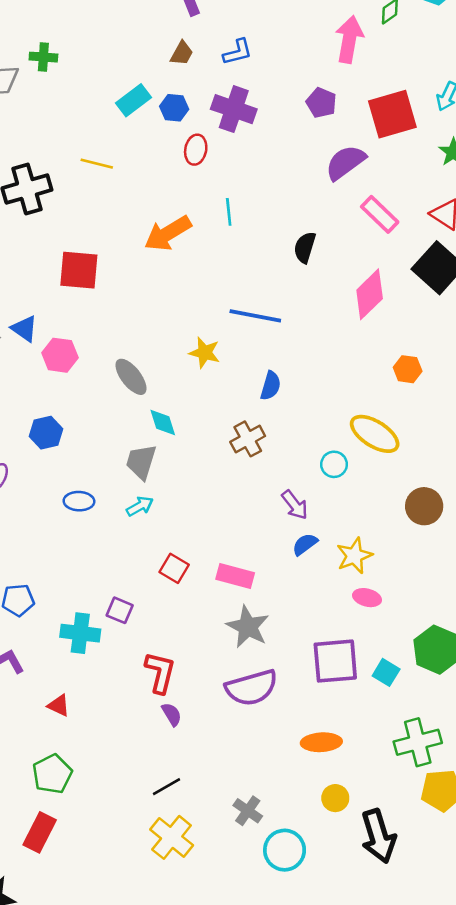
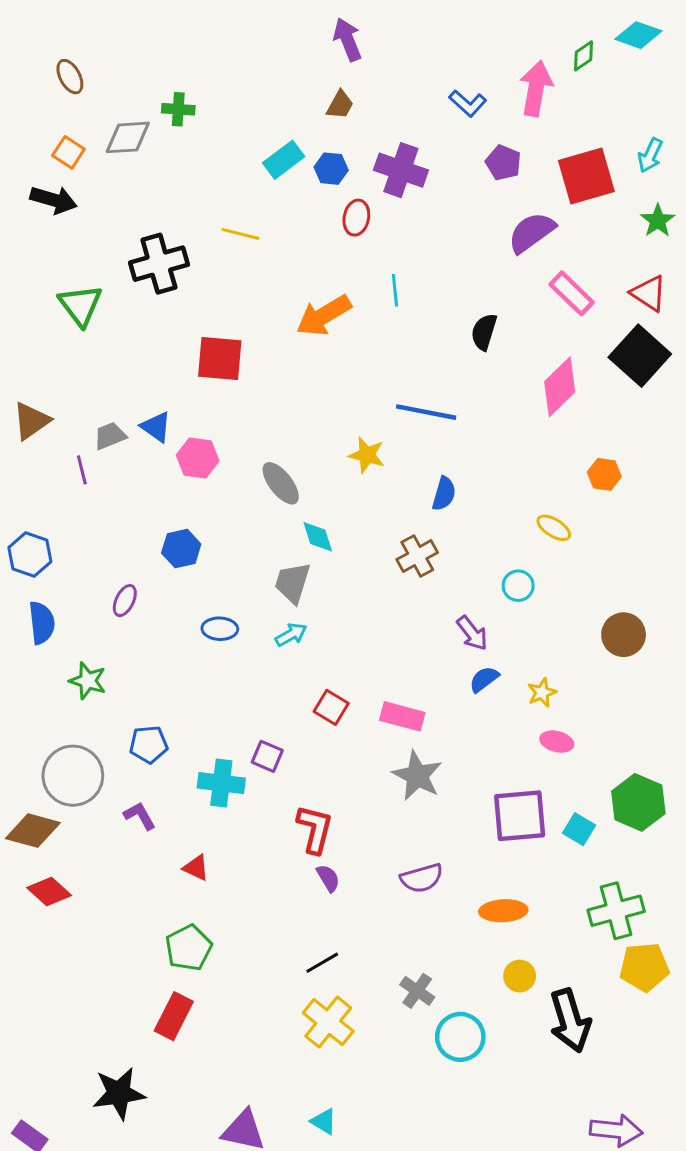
blue L-shape: (238, 52) -> (468, 103), moved, turned 56
yellow ellipse: (375, 434) -> (554, 528), moved, size x0.6
yellow star: (354, 556) -> (542, 693), size x0.7
purple semicircle: (252, 688) -> (422, 878), moved, size x0.7

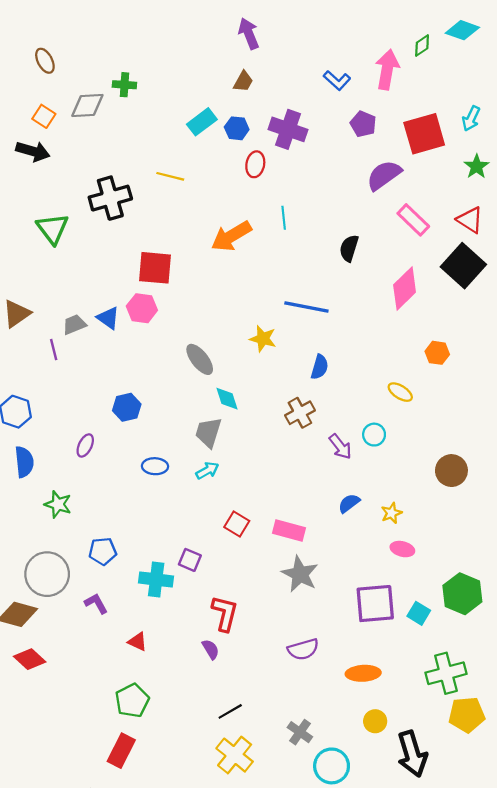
pink hexagon: (198, 458) -> (142, 308), moved
purple arrow: (472, 633) -> (340, 447), moved
purple semicircle: (328, 878) -> (211, 649), moved

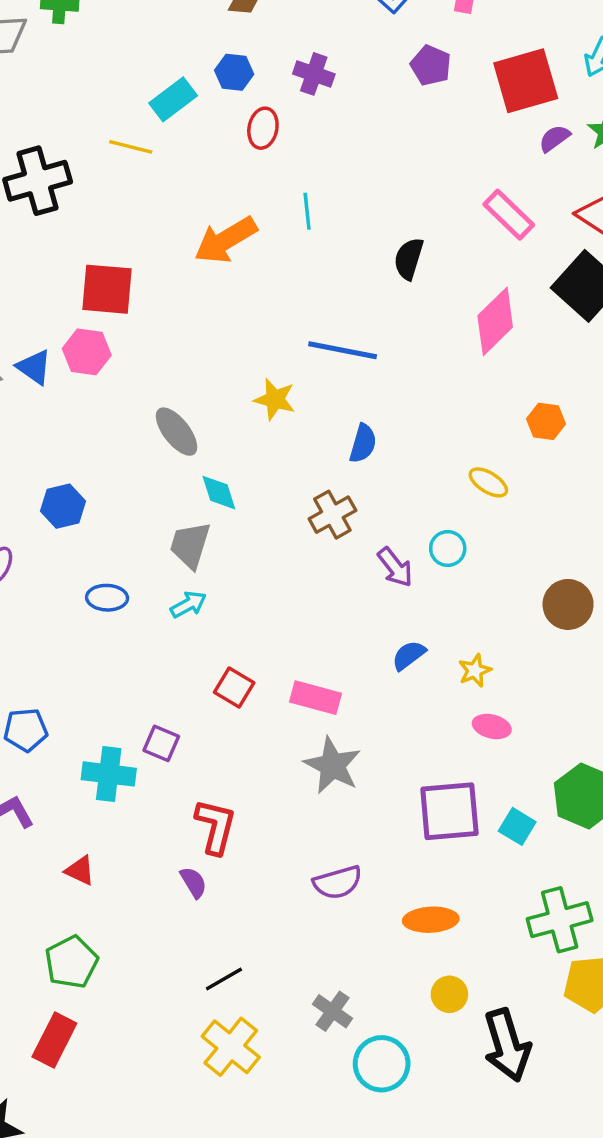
cyan rectangle: (202, 122) -> (173, 99), moved
purple cross: (288, 129) -> (314, 74), size x0.7
purple semicircle: (384, 175) -> (554, 138), moved, size x0.6

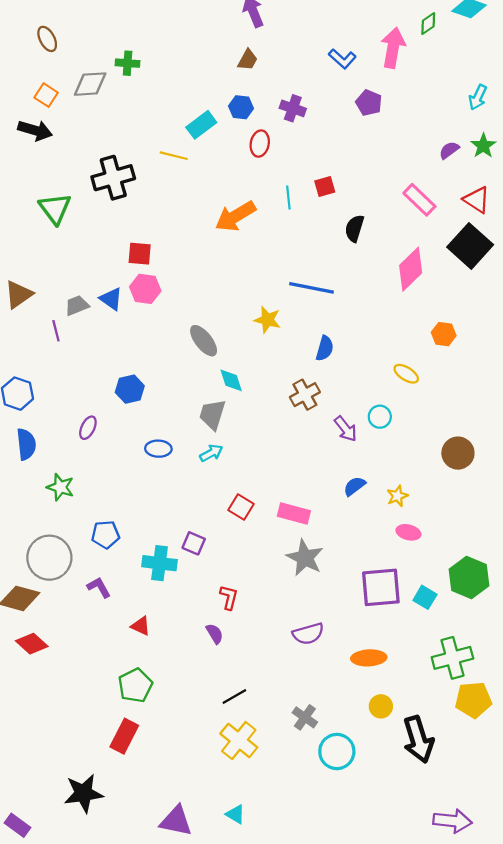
red square: (526, 81) -> (325, 186), moved, size x0.5
red square: (107, 289) -> (140, 254), moved, size x0.7
red L-shape: (216, 826) -> (229, 597), size x0.7

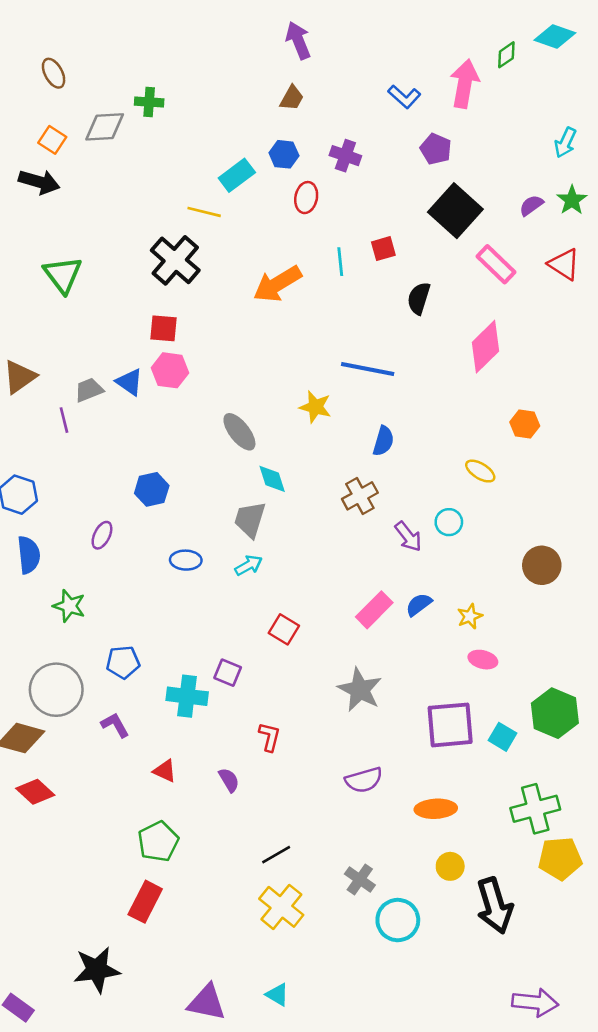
black cross: (113, 178) -> (175, 260), moved, turned -33
black square: (470, 246) -> (455, 211), moved
pink rectangle: (294, 514) -> (374, 610), moved, turned -60
purple semicircle: (215, 634) -> (229, 780), moved

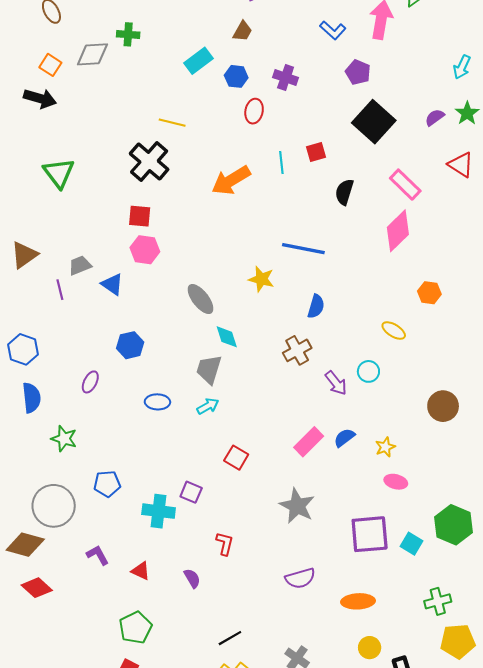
cyan rectangle: (237, 175) -> (198, 61), moved
pink rectangle: (496, 264) -> (405, 185), moved
blue triangle: (129, 382) -> (112, 284), moved
purple L-shape: (115, 725) -> (98, 555), moved
green cross: (535, 809) -> (438, 601), size x0.7

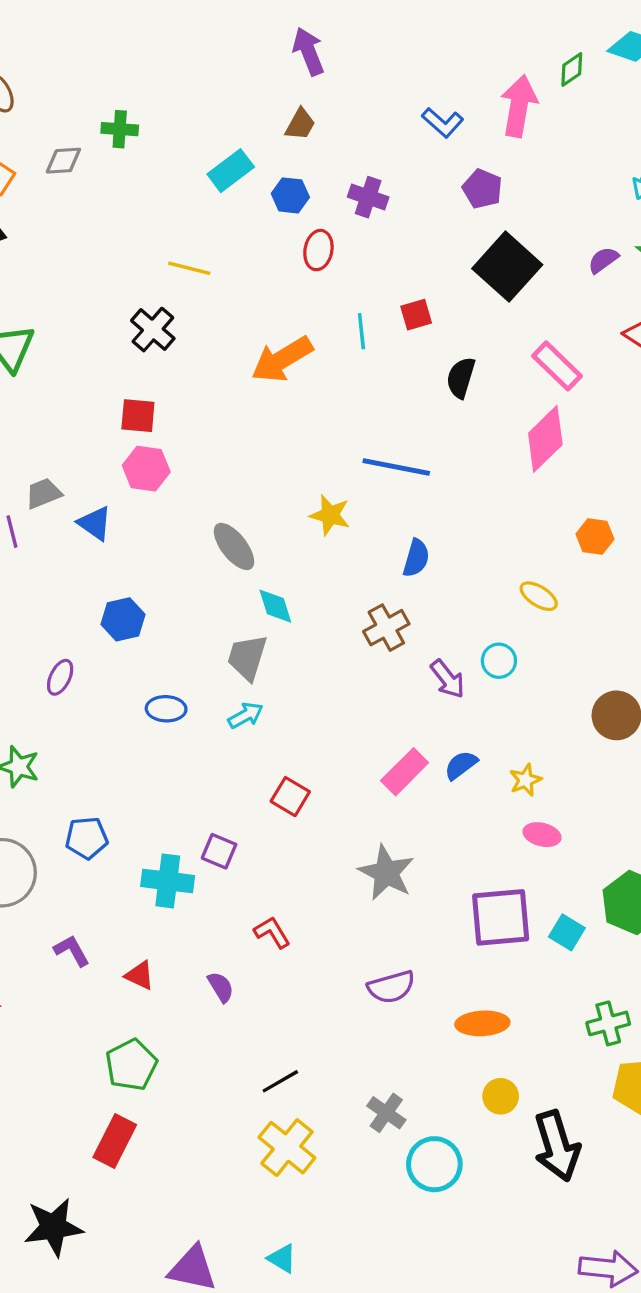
gray diamond: (92, 54) -> (63, 161), size x0.7
black cross: (149, 161) -> (153, 330), size x0.7
red L-shape: (225, 544) -> (272, 932), turned -45

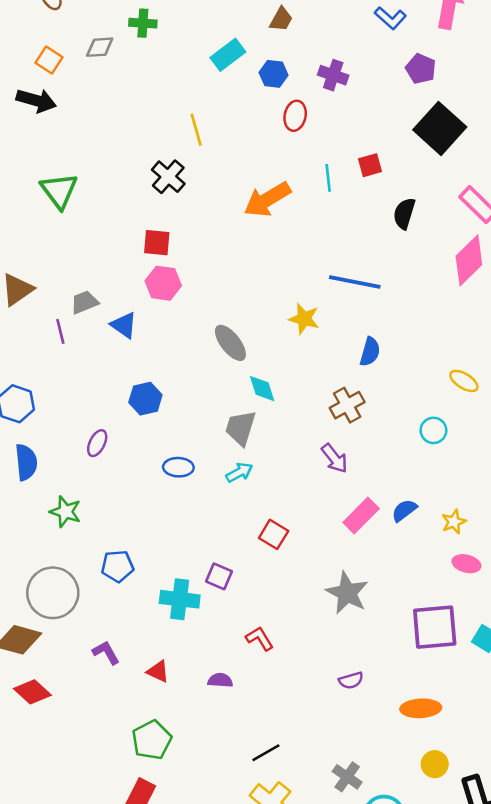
yellow line: (189, 268) -> (196, 130), turned 60
purple arrow: (448, 679) -> (334, 458), moved
purple semicircle: (221, 987) -> (220, 680), turned -55
purple semicircle: (391, 987) -> (351, 680), size x0.7

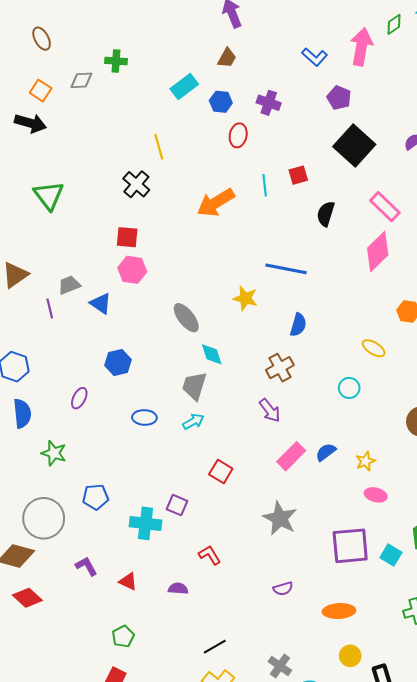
green pentagon: (152, 740) -> (123, 636), size x0.7

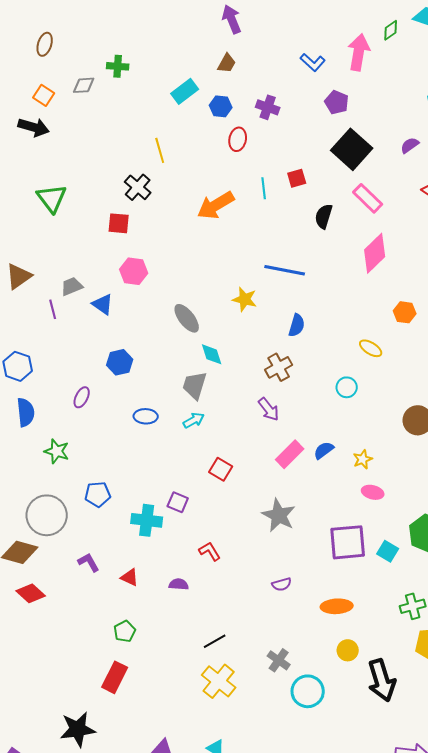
brown ellipse: (42, 39) -> (45, 44), turned 45
pink rectangle: (385, 207) -> (368, 198), moved
red square: (127, 237) -> (119, 223), moved

